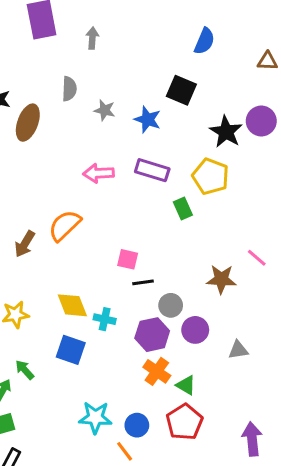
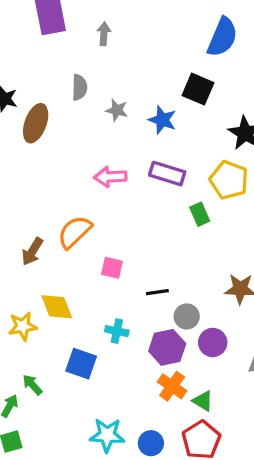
blue semicircle: (204, 41) -> (222, 37), size x1.4
pink square: (128, 259) -> (112, 268), moved
yellow diamond: (72, 305) -> (57, 307), moved

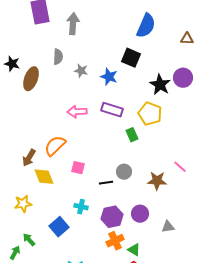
gray arrow: (104, 34) -> (73, 24), size x1.5
yellow diamond: (57, 307) -> (44, 177), moved
gray circle: (187, 316) -> (124, 172), moved
blue square: (81, 364) -> (59, 227), turned 30
orange cross: (172, 386) -> (115, 241), turned 30

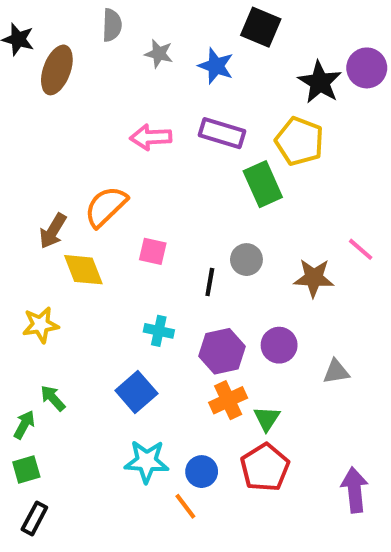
green rectangle: (132, 135) -> (263, 184), size x1.5
black line: (106, 183) -> (210, 282), turned -72
blue square: (59, 227) -> (136, 392), moved
green triangle: (134, 250) -> (267, 419), turned 32

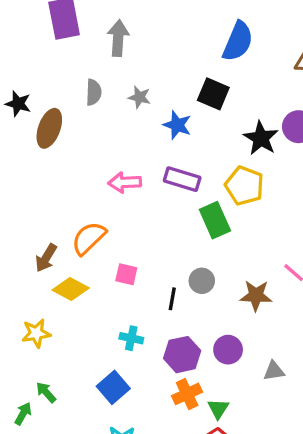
gray star: (159, 54) -> (139, 97), moved
yellow diamond: (83, 270) -> (71, 289), turned -40

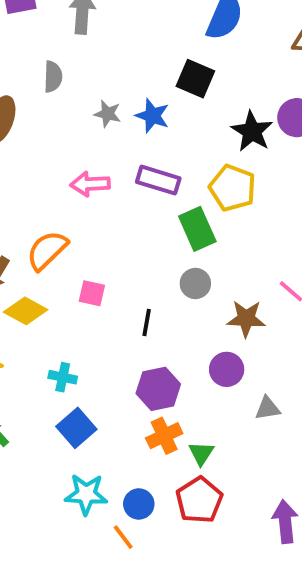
gray star: (139, 97) -> (108, 114), moved
gray circle: (202, 281) -> (195, 284), moved
cyan cross: (131, 338) -> (63, 377), moved
purple circle: (228, 350) -> (227, 369), moved

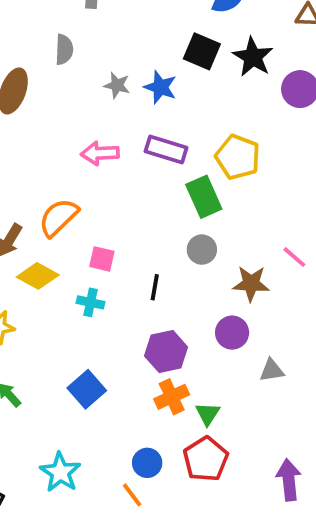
black star: (252, 131) -> (253, 57), moved
cyan cross: (63, 377) -> (91, 302), moved
cyan star: (86, 494) -> (60, 472), moved, turned 30

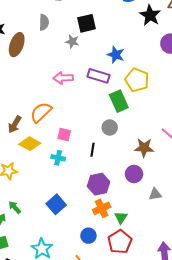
black square: (202, 51) -> (86, 23), moved, turned -36
black star: (253, 57) -> (150, 15), moved
blue star: (160, 87) -> (116, 55), moved
gray circle: (202, 250) -> (110, 127), moved
blue circle: (147, 463) -> (88, 236), moved

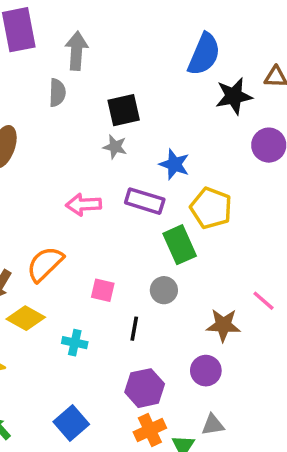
black star: (150, 15) -> (234, 96), turned 30
gray semicircle: (44, 22) -> (57, 93), moved
gray star: (72, 42) -> (115, 147), moved
pink square: (64, 135) -> (103, 290), moved
gray triangle: (155, 194) -> (213, 425), moved

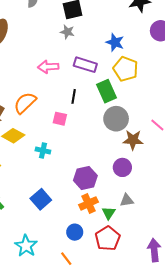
blue star: (174, 164) -> (115, 42), moved
gray circle: (164, 290) -> (116, 119), moved, size x1.5
black line: (134, 329) -> (74, 96), moved

